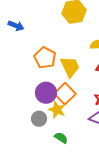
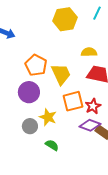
purple circle: (46, 93) -> (29, 92), moved
orange square: (65, 94) -> (73, 101), moved, turned 30

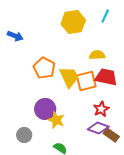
purple circle: (29, 92) -> (45, 109), moved
orange square: (73, 101) -> (86, 81), moved
gray circle: (30, 126) -> (24, 135), moved

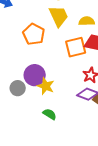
yellow trapezoid: (69, 77) -> (59, 16), moved
gray circle: (24, 135) -> (18, 88), moved

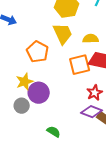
yellow star: (46, 86) -> (25, 82), moved, turned 30

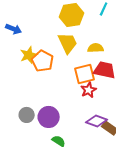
yellow star: (25, 82) -> (29, 55), moved
purple circle: (39, 93) -> (49, 117), moved
red star: (95, 93) -> (89, 90), moved

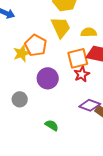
yellow star: (29, 55) -> (22, 53), moved
purple circle: (49, 117) -> (48, 78), moved

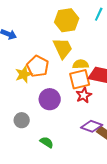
yellow semicircle: (89, 32) -> (81, 64), moved
green semicircle: (52, 125) -> (47, 142), moved

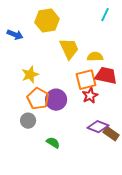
yellow hexagon: (67, 20) -> (47, 21), moved
yellow semicircle: (81, 64) -> (95, 57), moved
orange pentagon: (38, 66) -> (38, 99), moved

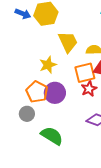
blue arrow: (15, 35) -> (23, 14), moved
yellow star: (30, 75) -> (48, 65), moved
green semicircle: (53, 143) -> (52, 136), size x1.6

